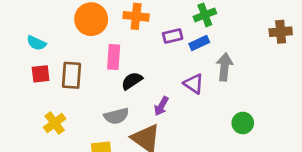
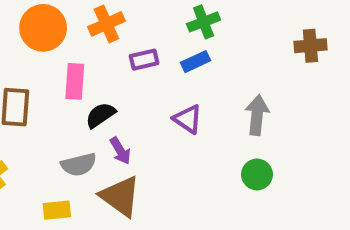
orange cross: (136, 16) -> (106, 24), turned -30
purple rectangle: (173, 36) -> (144, 60), moved
gray arrow: (225, 67) -> (257, 115), moved
purple arrow: (161, 106) -> (120, 151), moved, turned -60

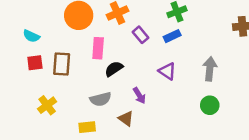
purple rectangle: (144, 60) -> (141, 35), turned 63
purple arrow: (120, 151) -> (139, 96), moved
brown triangle: (120, 196) -> (126, 119), size x0.6

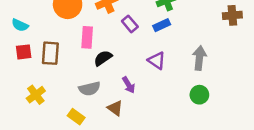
yellow rectangle: (87, 127) -> (76, 117), turned 42

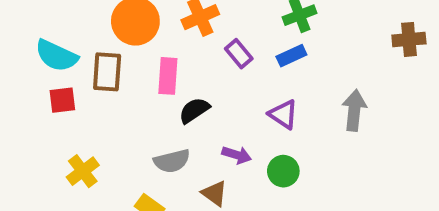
cyan semicircle: (20, 25) -> (56, 56), size x1.5
brown rectangle: (50, 53) -> (107, 72), moved
purple arrow: (129, 85) -> (237, 155), turned -42
green circle: (199, 95) -> (283, 171), moved

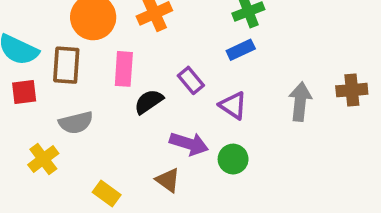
brown cross: (409, 39) -> (352, 90), moved
purple rectangle: (239, 54) -> (191, 80), moved
purple arrow: (237, 155) -> (189, 144), size x1.4
gray semicircle: (172, 161) -> (76, 123), moved

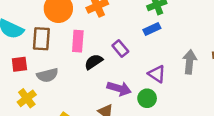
red square: (24, 92) -> (19, 64), moved
purple triangle: (233, 105) -> (157, 74), moved

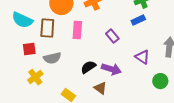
black semicircle: (94, 62) -> (88, 67), moved
green circle: (147, 98) -> (160, 81), moved

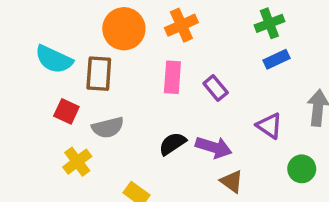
blue rectangle: (138, 20) -> (277, 59), moved
pink rectangle: (77, 30) -> (172, 77), moved
red square: (29, 49) -> (66, 111), turned 32
brown triangle: (100, 88) -> (232, 181), moved

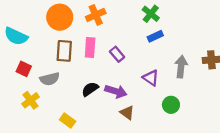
green cross: (269, 23) -> (151, 14), turned -30
brown rectangle: (99, 74) -> (64, 51), moved

